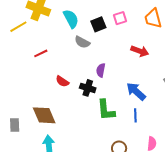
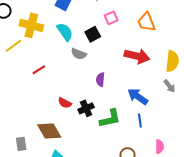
pink square: (120, 18) -> (111, 18), moved
red arrow: (140, 51) -> (137, 56), size x1.4
red semicircle: (62, 81) -> (65, 103), moved
black cross: (88, 88) -> (86, 108), moved, turned -35
green L-shape: (106, 110) -> (110, 118), turned -90

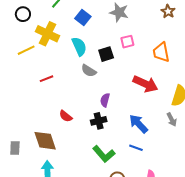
black cross: (86, 108) -> (99, 121), moved
green L-shape: (110, 118) -> (104, 154), moved, turned 50
blue line: (140, 121) -> (136, 148), turned -72

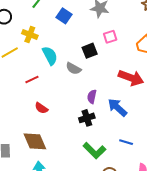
yellow cross: (48, 34) -> (30, 35), size x0.7
cyan semicircle: (79, 46) -> (50, 56), moved
red semicircle: (66, 116) -> (41, 108), moved
blue arrow: (139, 124) -> (117, 107), moved

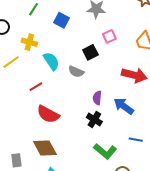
red semicircle: (41, 108) -> (48, 114), size x1.6
black cross: (87, 118) -> (94, 120), turned -35

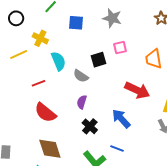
blue square: (61, 20) -> (76, 23), turned -35
purple semicircle: (97, 98) -> (82, 102), moved
blue line: (136, 140) -> (117, 148), moved
brown diamond: (45, 148) -> (50, 149), moved

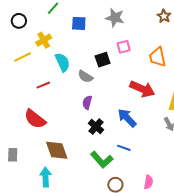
yellow cross: (40, 38) -> (44, 40), turned 35
red semicircle: (45, 113) -> (35, 119), moved

